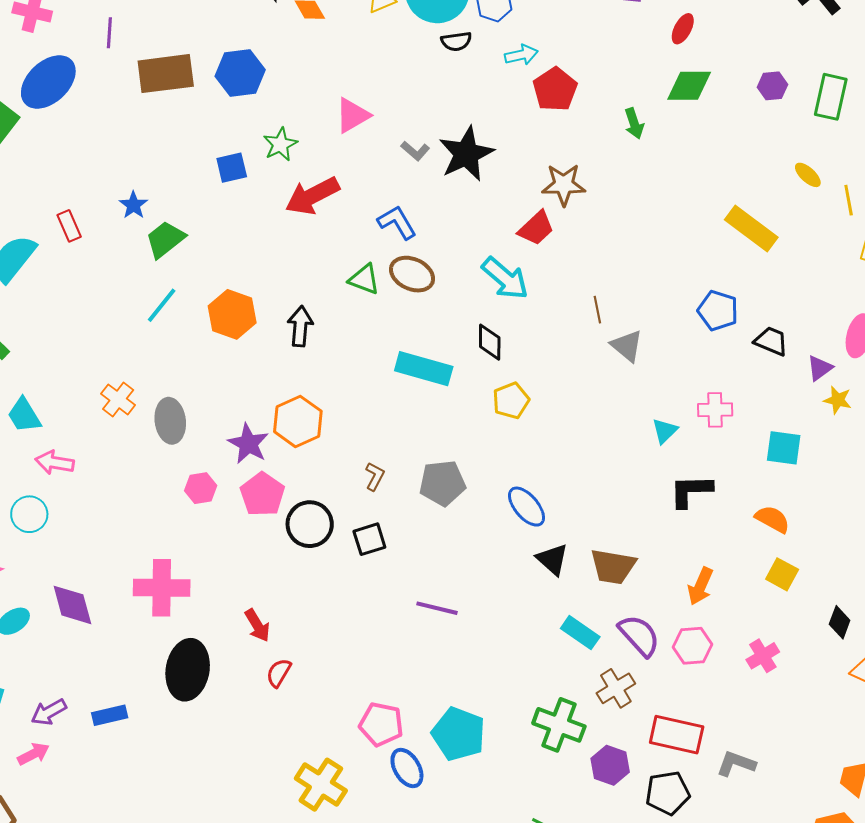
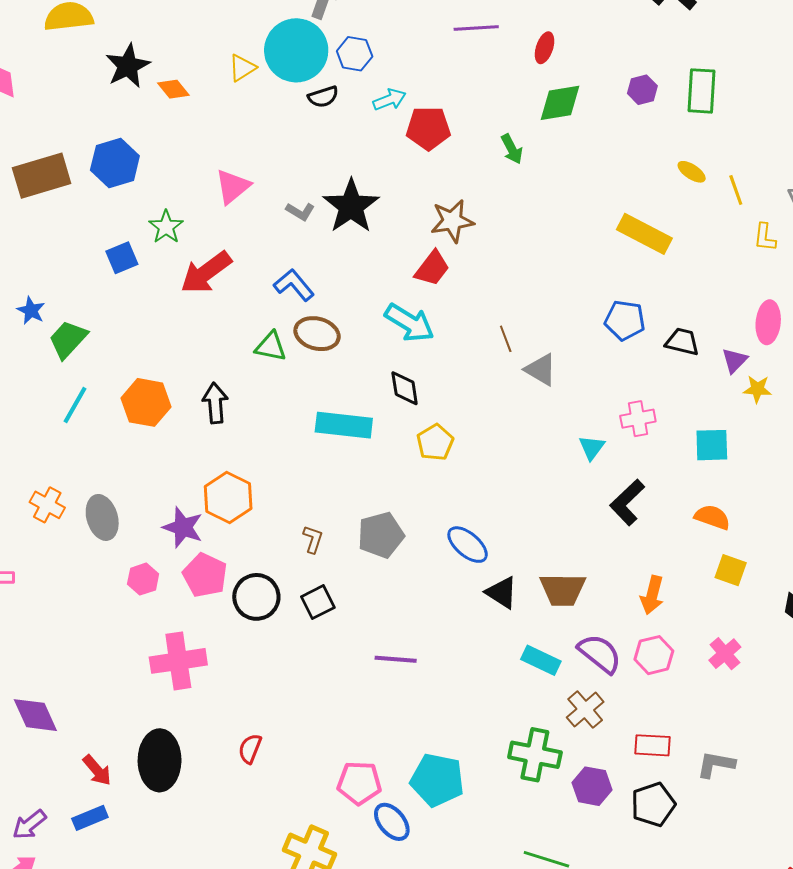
red pentagon: (555, 89) -> (428, 128), turned -30
black L-shape: (691, 491) -> (627, 502), turned -33
pink cross: (162, 588) -> (178, 661), moved
red arrow: (257, 625) -> (97, 770), moved
red rectangle: (677, 735) -> (653, 745), size x0.7

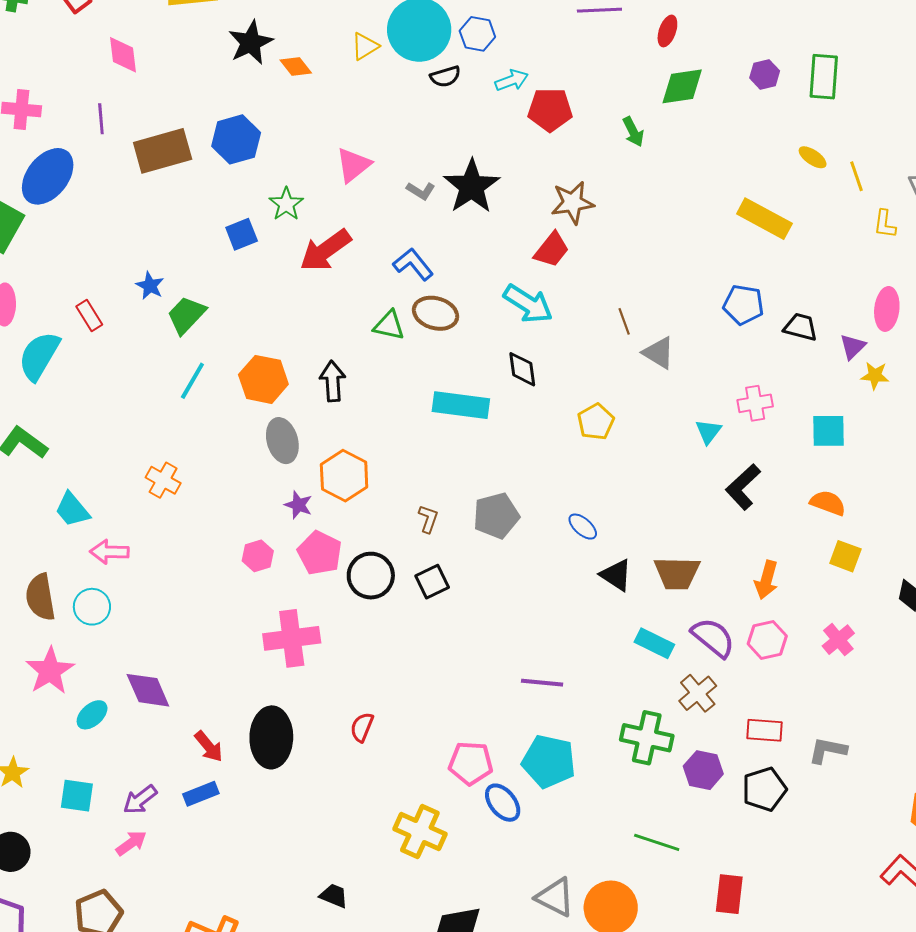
yellow pentagon: (435, 442) -> (596, 422), moved
gray ellipse: (102, 517) -> (282, 441), moved
purple star: (183, 527) -> (298, 505), size x0.7
blue ellipse: (468, 545) -> (583, 527), size x0.7
purple line: (396, 659) -> (542, 683), moved

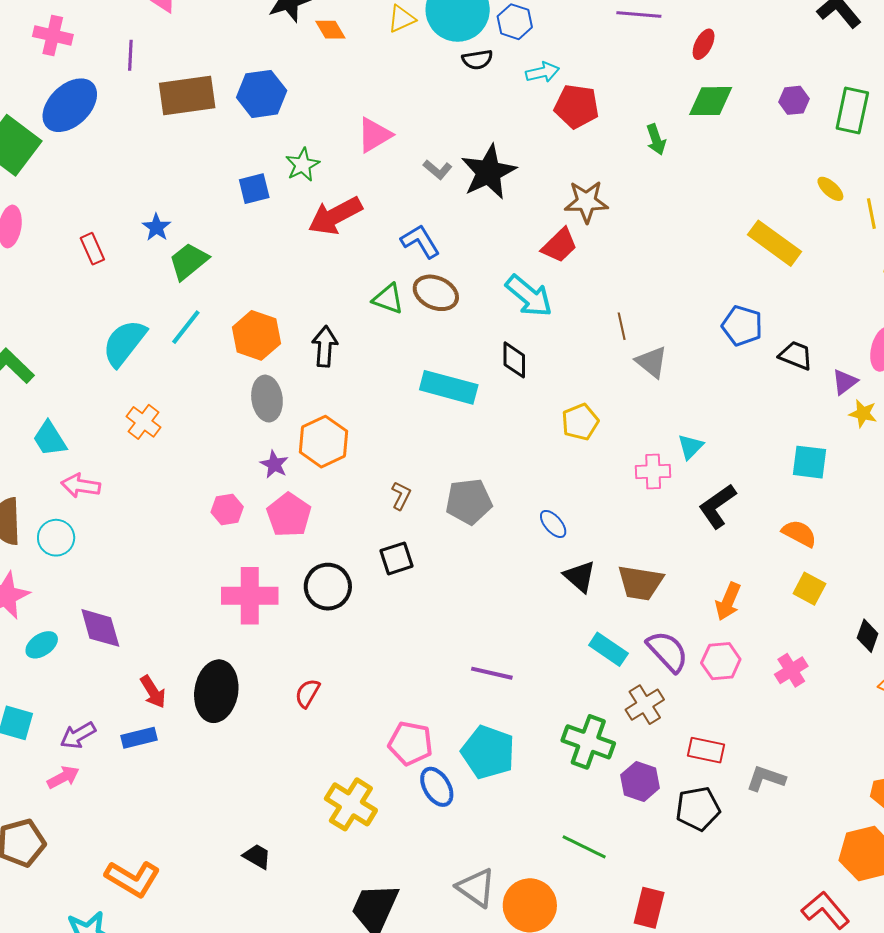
cyan semicircle: (39, 356) -> (124, 343), moved
pink cross: (755, 403) -> (653, 471), moved
black circle: (371, 576) -> (328, 587), moved

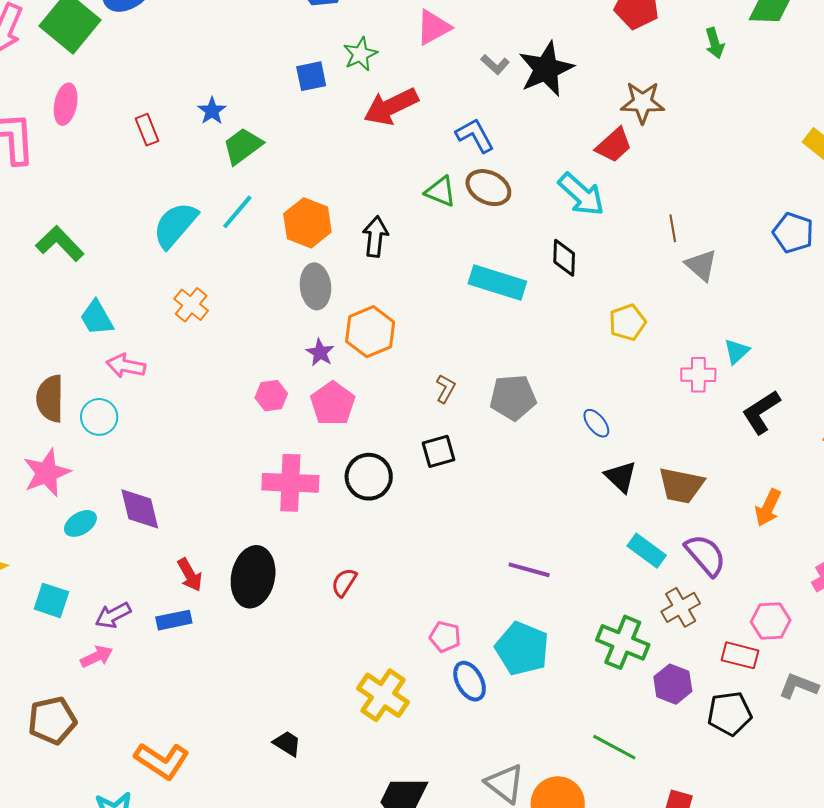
pink hexagon: (721, 661) -> (771, 621), moved
pink pentagon: (410, 743) -> (445, 637), size x0.7

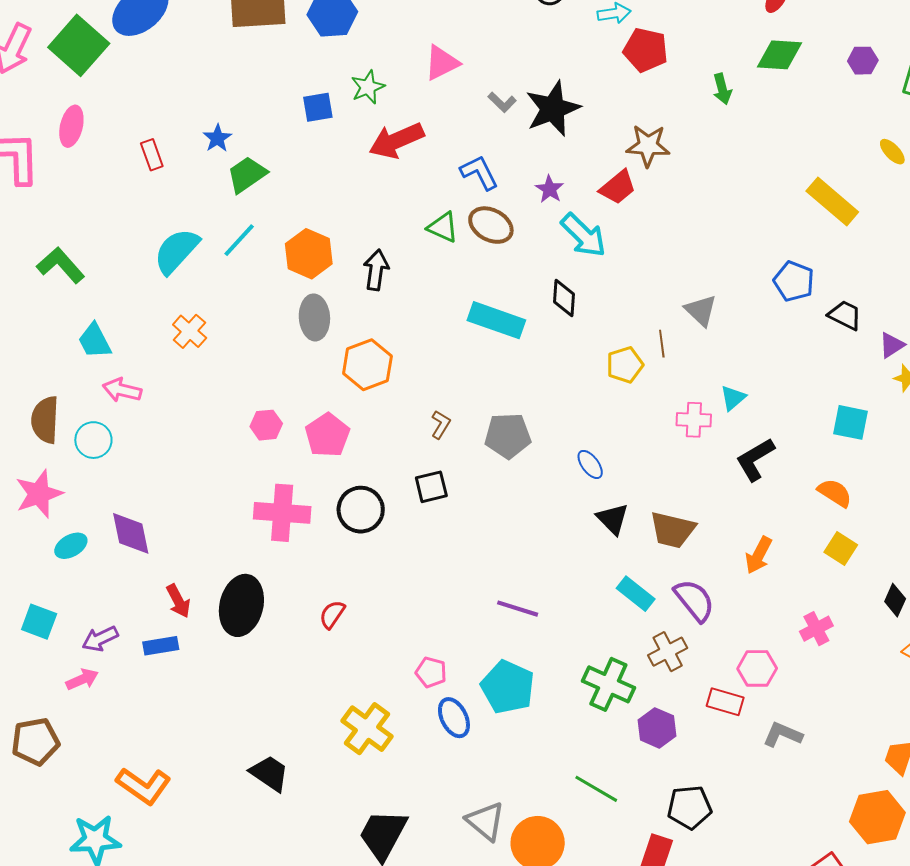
brown line: (673, 228) -> (662, 344), moved
purple star: (320, 353) -> (550, 189), moved
black pentagon: (730, 713) -> (689, 807), moved
black trapezoid: (287, 743) -> (269, 773), size x1.4

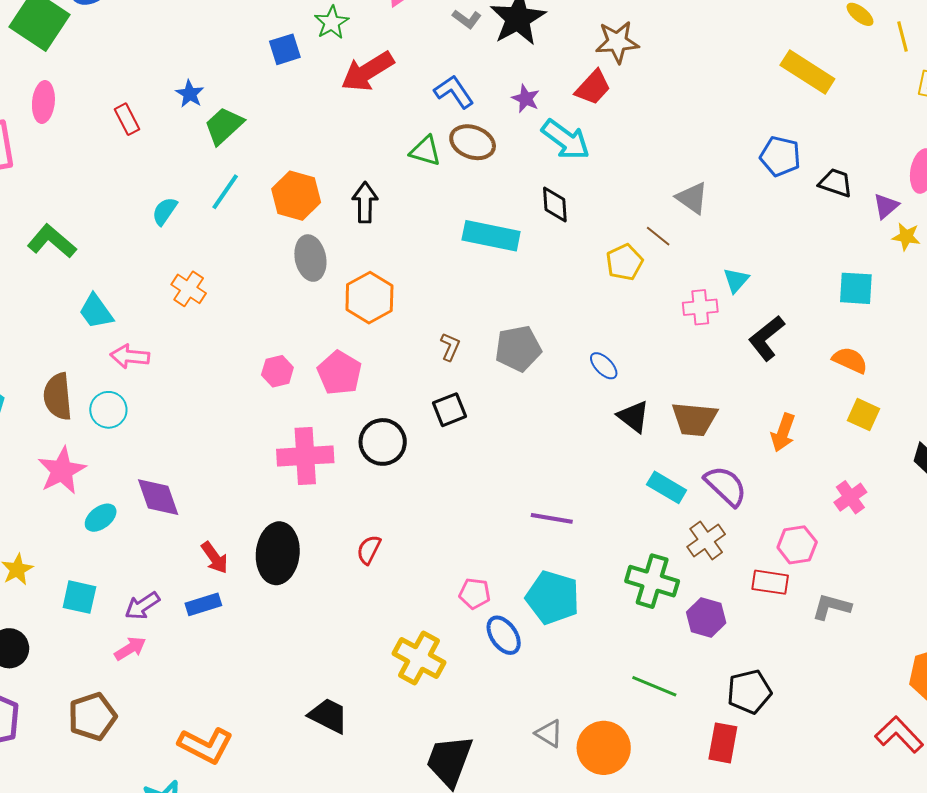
cyan semicircle: (176, 251) -> (165, 211), size x0.6
brown line: (662, 344) -> (658, 236), turned -36
gray triangle: (485, 821) -> (549, 733), size x0.7

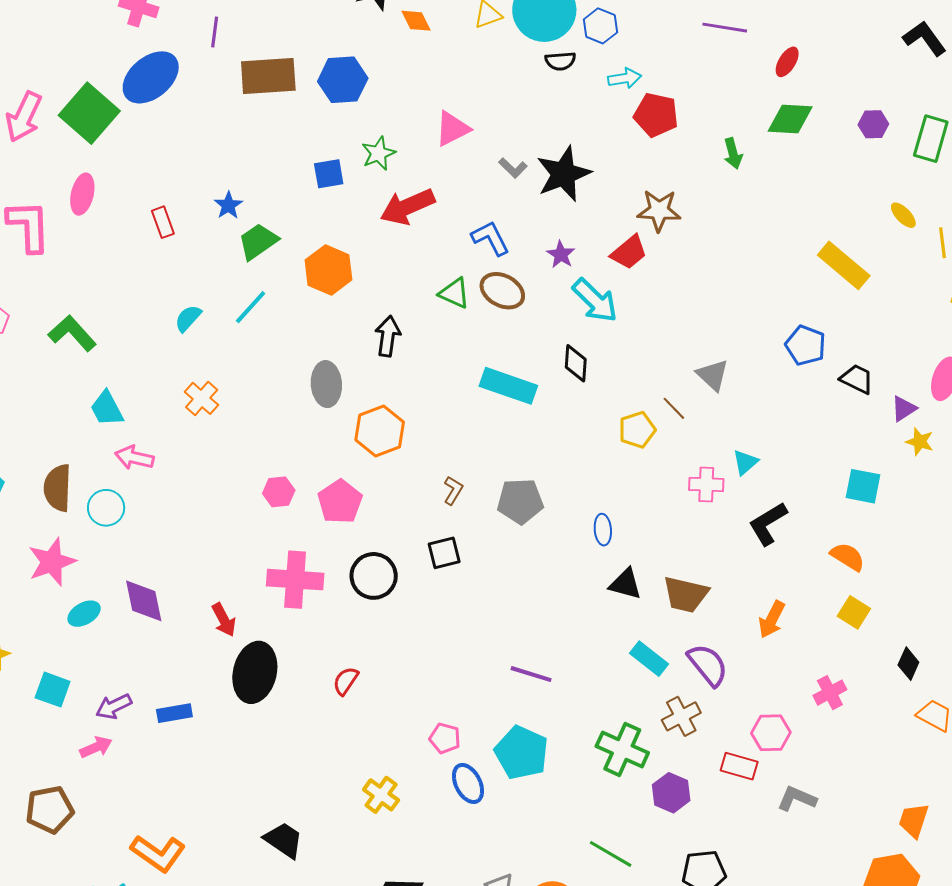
orange hexagon: (296, 196) -> (328, 270), moved
blue ellipse: (604, 366) -> (603, 530), turned 32
black triangle: (633, 417) -> (626, 584), turned -30
red arrow: (215, 558) -> (224, 620), moved
yellow cross: (419, 658) -> (381, 795), size x0.7

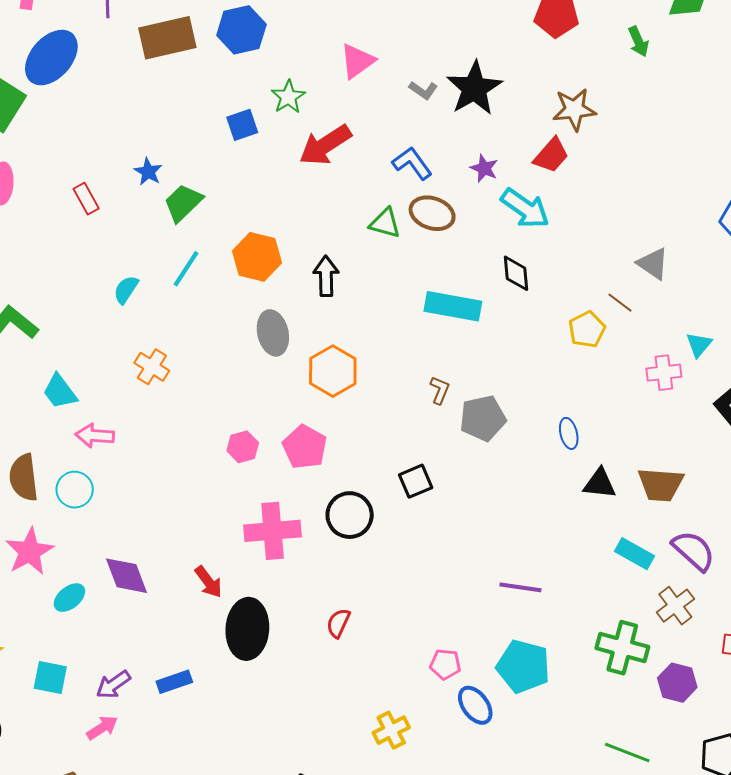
orange hexagon: (328, 270) -> (257, 257), moved
brown L-shape: (453, 490) -> (440, 390), moved
yellow cross: (381, 795) -> (391, 730), turned 36

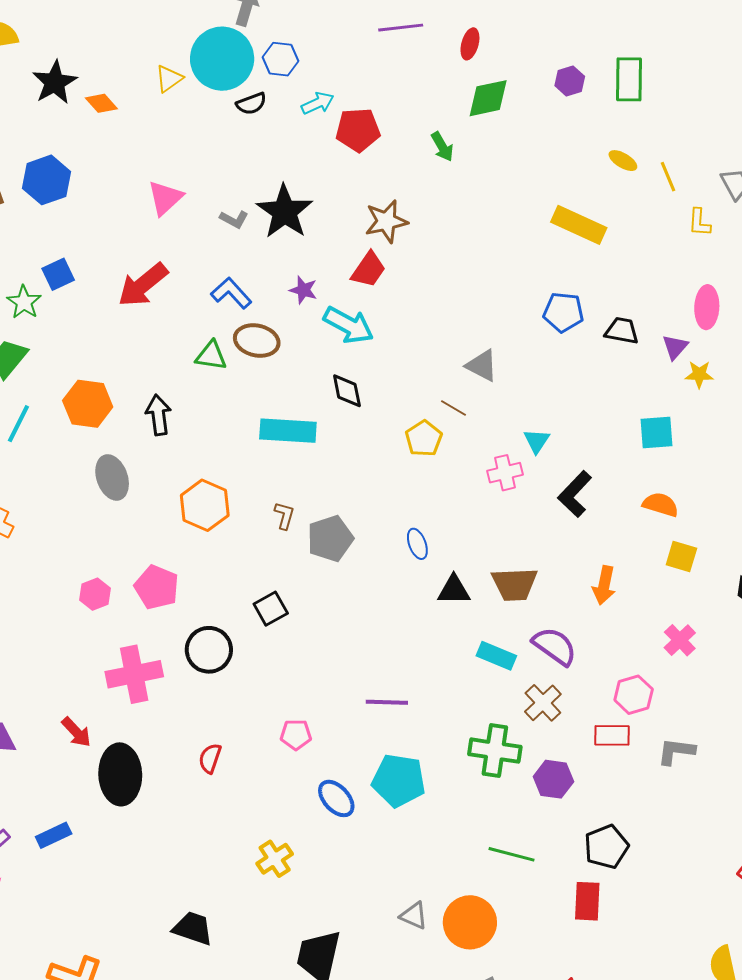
green star: (288, 97) -> (24, 302), moved
orange hexagon: (333, 371) -> (205, 505), moved
pink pentagon: (445, 664) -> (296, 735), moved
blue ellipse: (475, 705) -> (336, 798), moved

